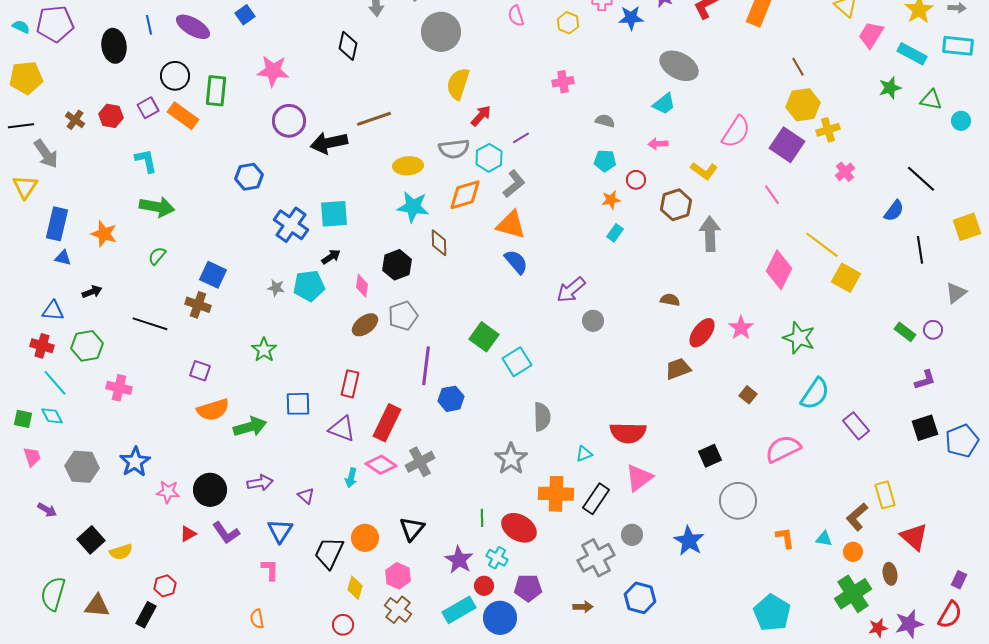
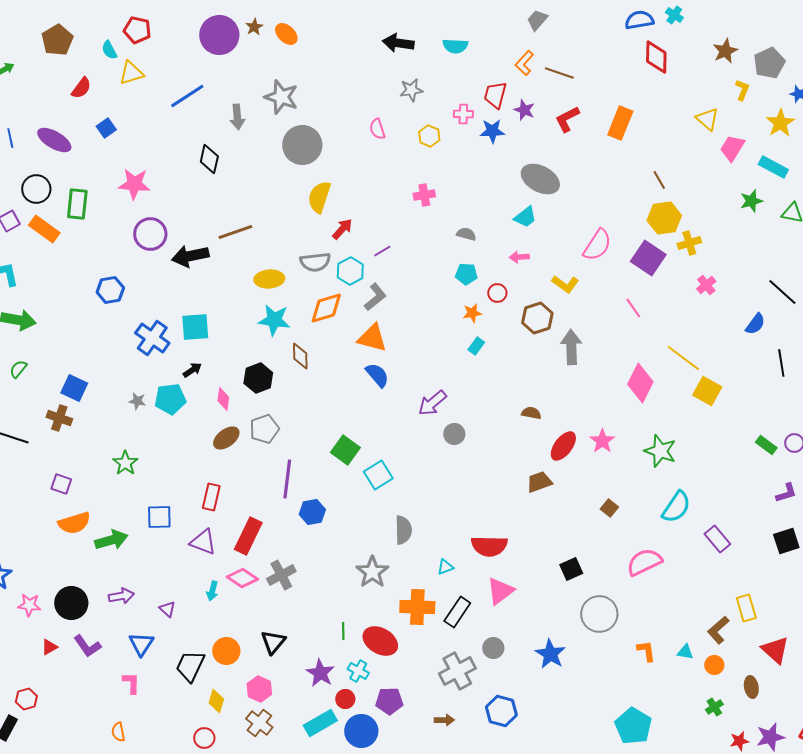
green cross: (853, 594) -> (714, 707), size x0.5

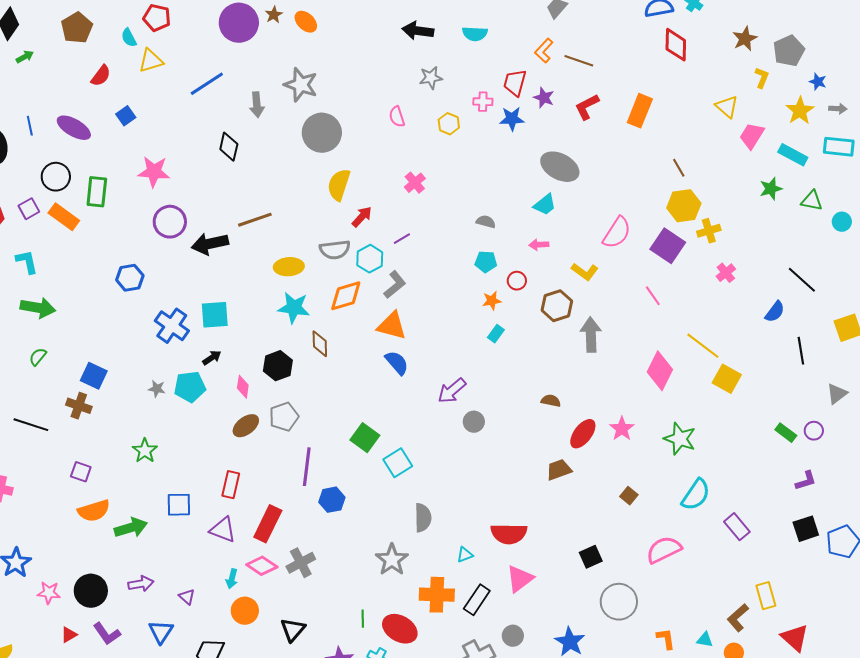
pink cross: (424, 195) -> (415, 183), moved, turned -30
orange circle: (226, 651) -> (245, 611), moved

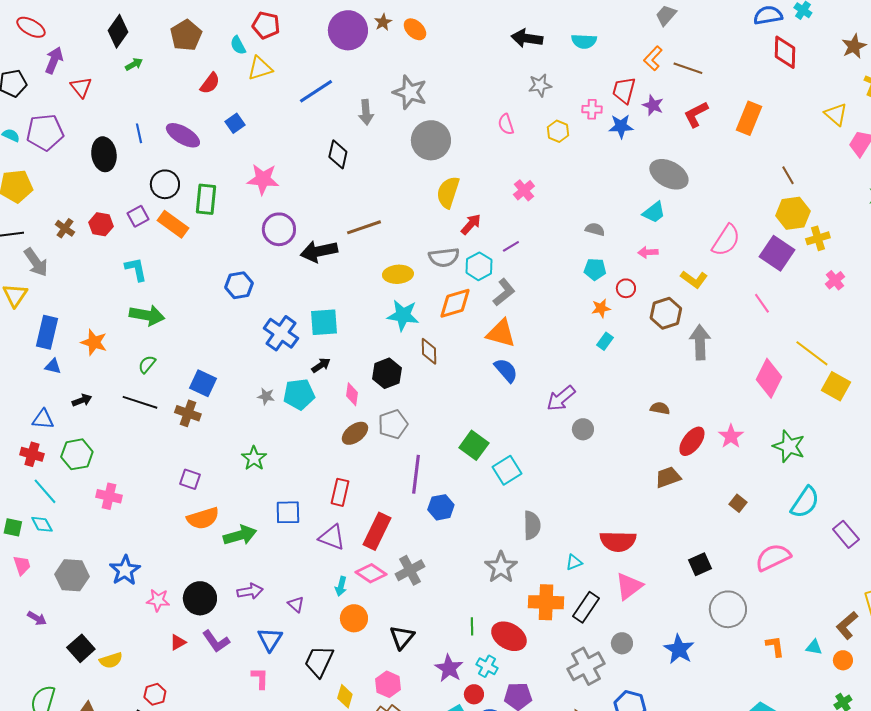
black line: (31, 425) -> (140, 402), moved

